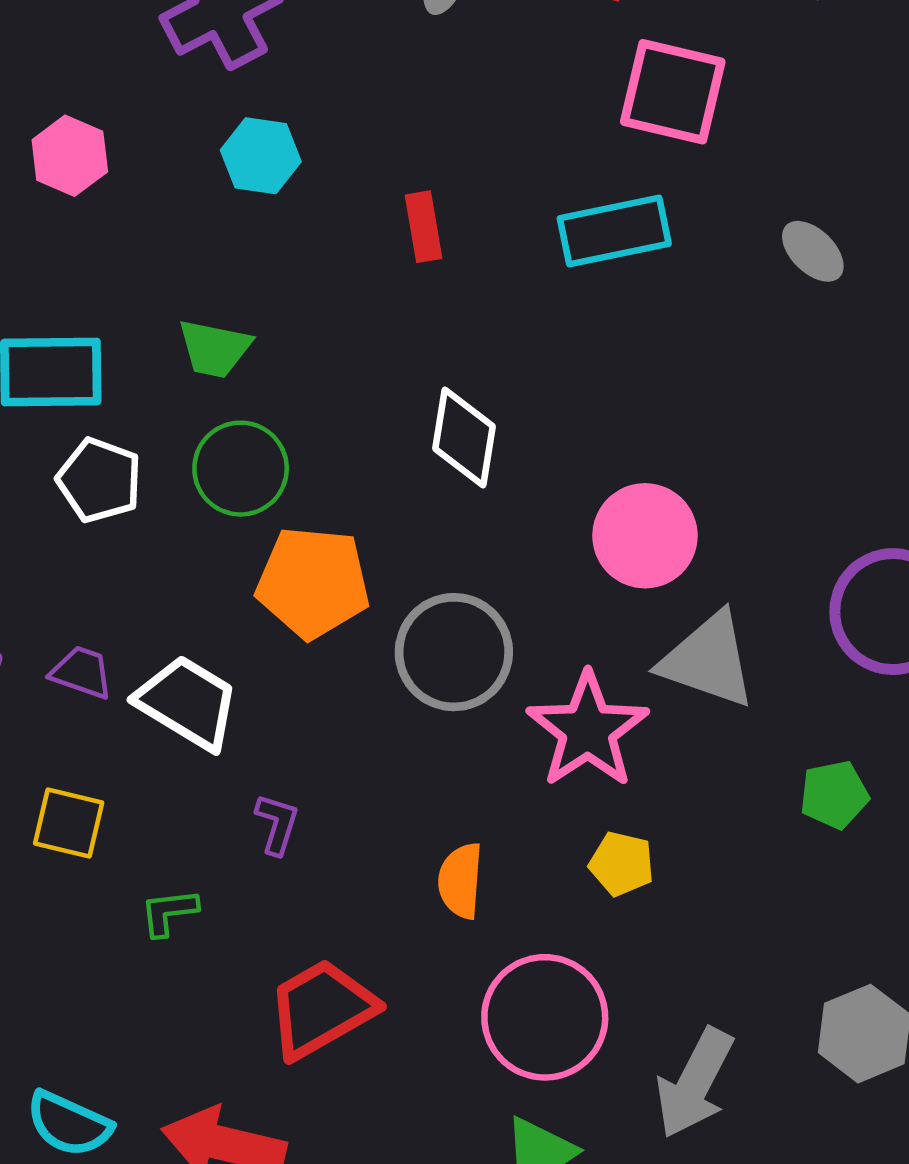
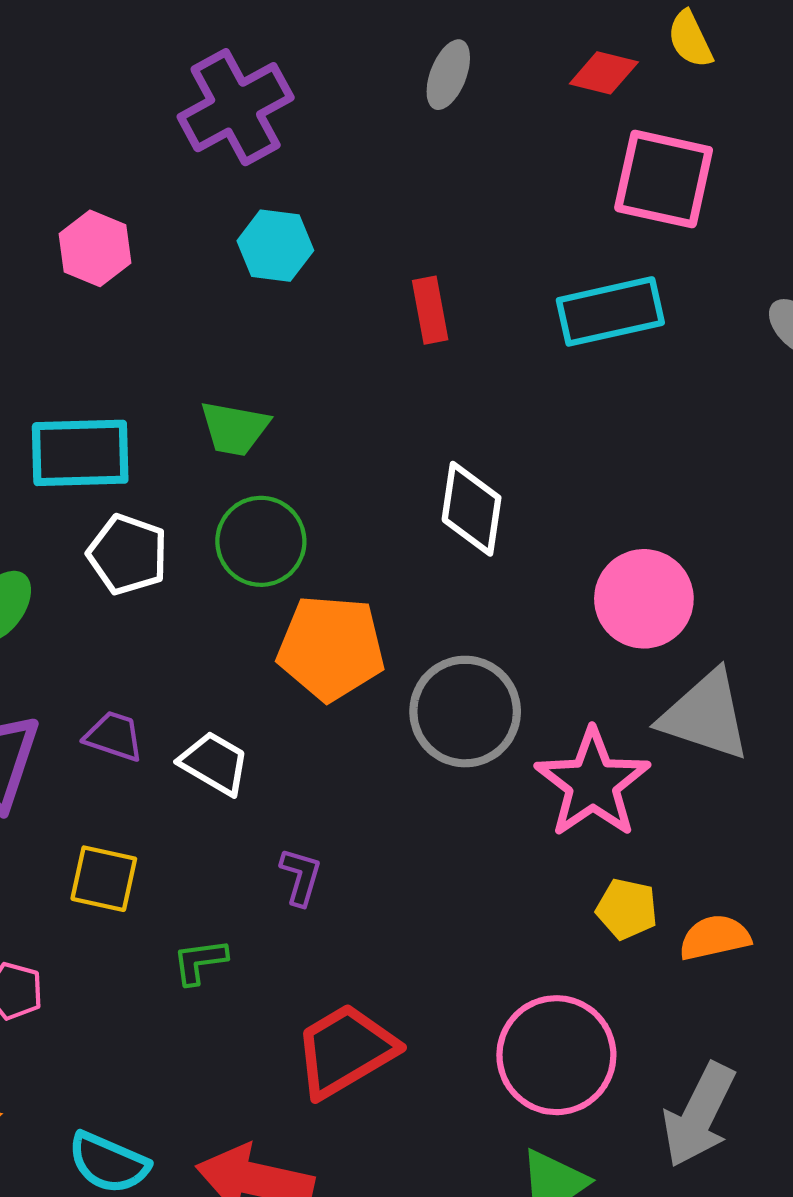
white trapezoid: (188, 703) -> (214, 763), size x0.7
orange semicircle: (460, 881) -> (715, 937), moved, turned 74

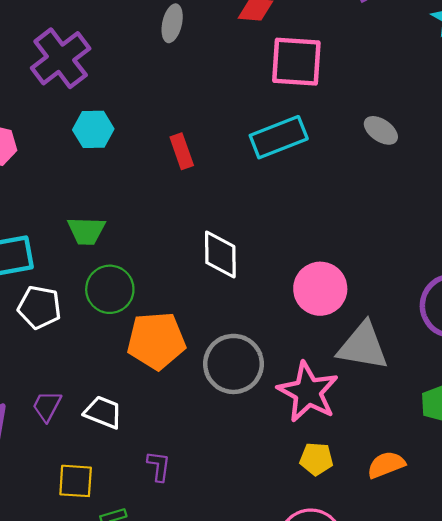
purple trapezoid: (114, 736) -> (47, 406), turned -72
yellow square: (104, 879) -> (76, 481), moved
yellow pentagon: (627, 909) -> (316, 459), moved

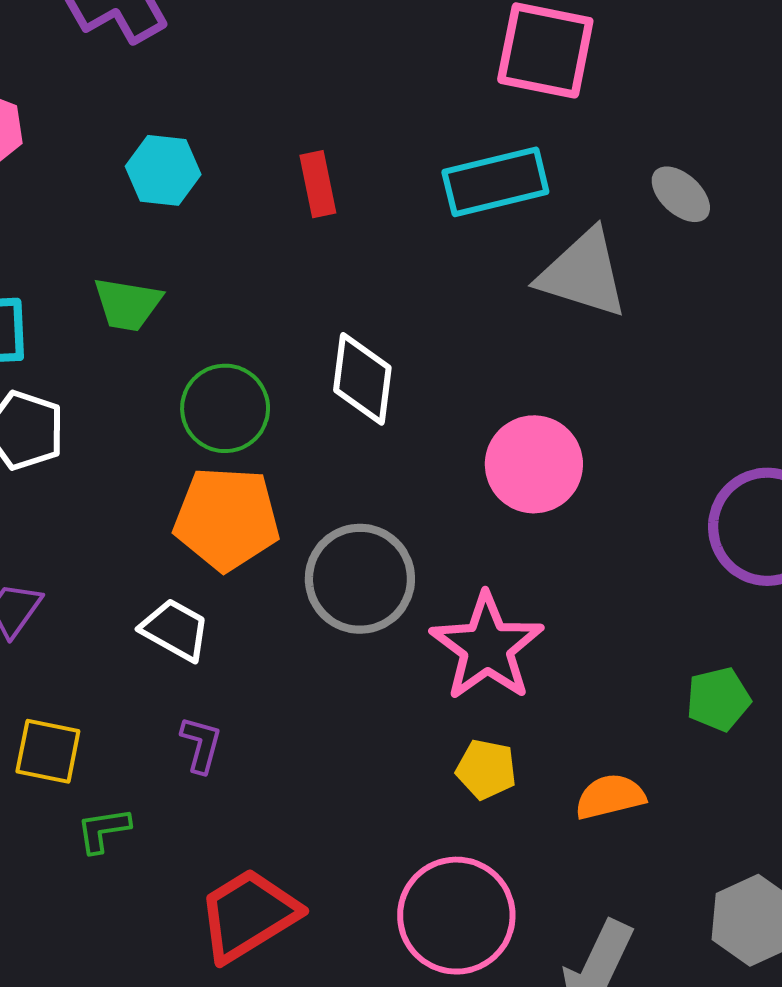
cyan hexagon: (93, 129) -> (163, 170), moved
green circle: (110, 289) -> (225, 408), moved
gray triangle: (363, 346) -> (583, 274), moved
white trapezoid: (103, 412) -> (175, 630), moved

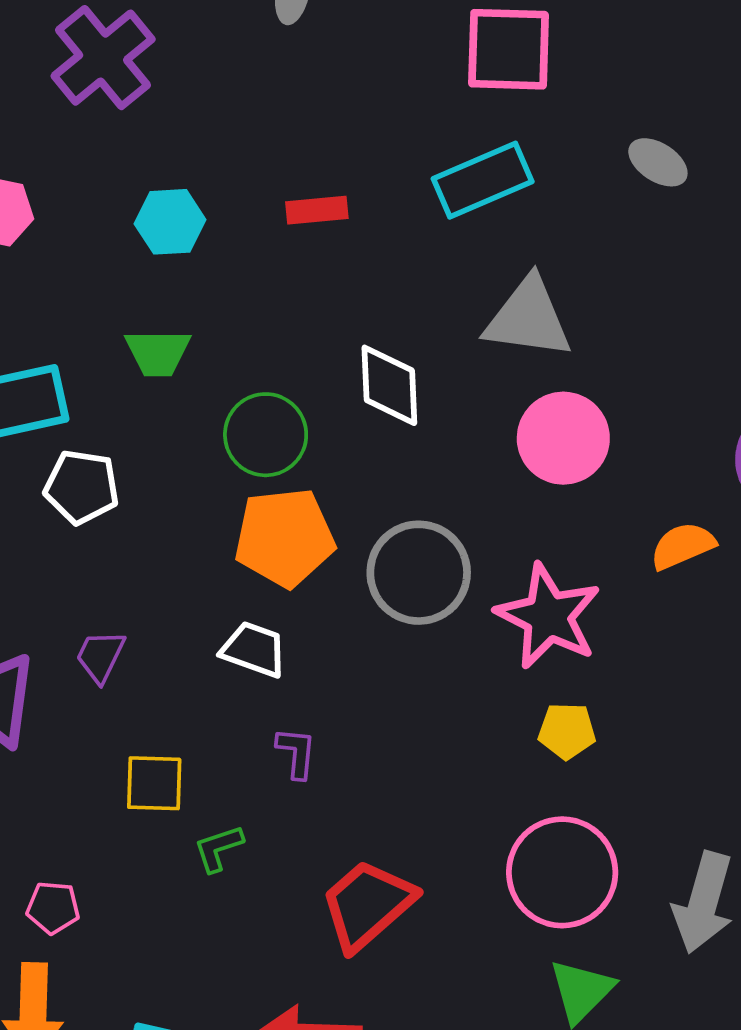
red rectangle: (318, 184) -> (317, 210), turned -74
gray triangle: (583, 274) -> (528, 318), moved
orange semicircle: (610, 797) -> (683, 546), moved

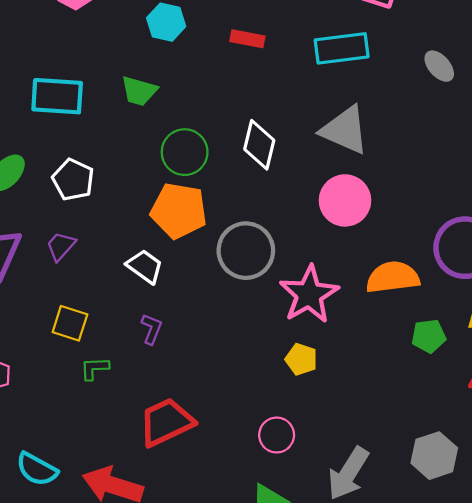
white pentagon: (82, 487) -> (73, 180), moved
orange semicircle: (683, 546) -> (393, 277), size x1.4
pink circle: (562, 872) -> (277, 435), size x0.6

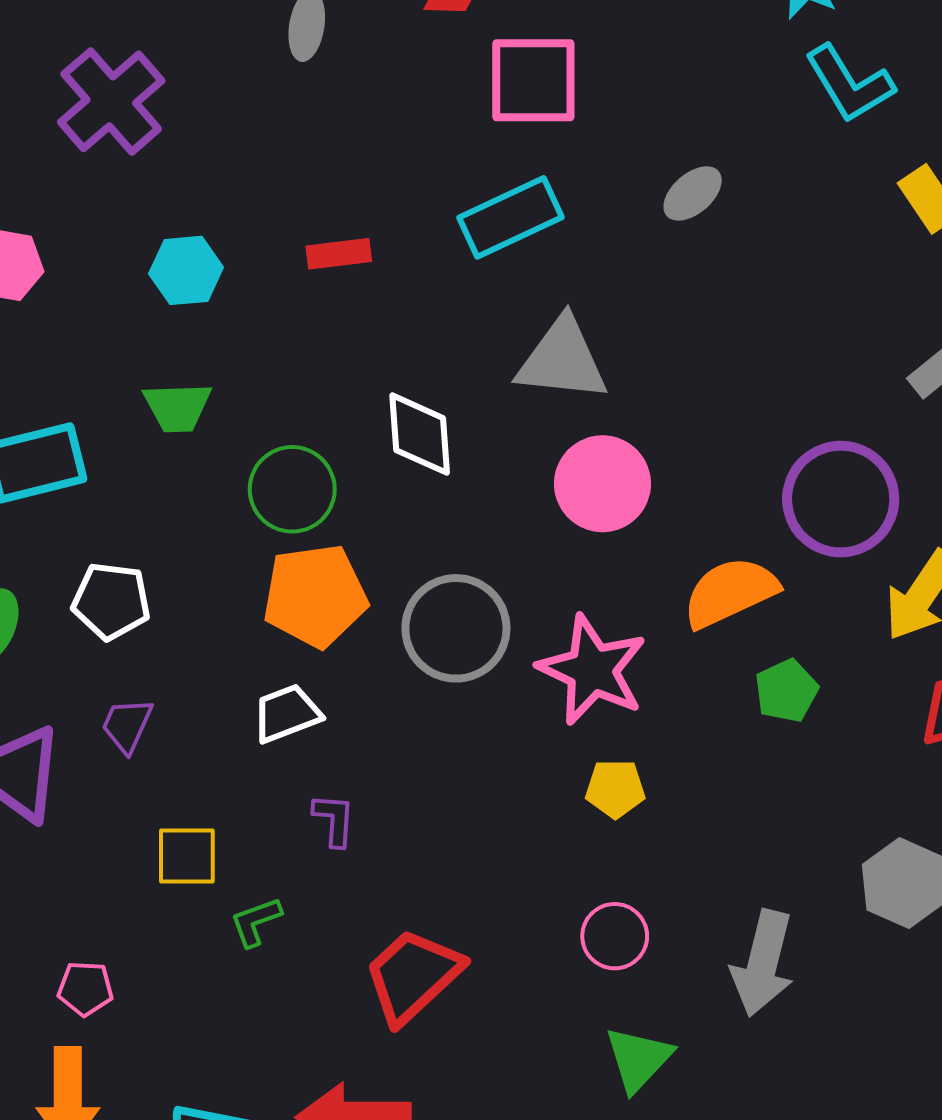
gray ellipse: (439, 66) -> (693, 193), turned -72
white trapezoid: (145, 266) -> (287, 713), turned -39
green pentagon: (429, 336) -> (786, 691), moved

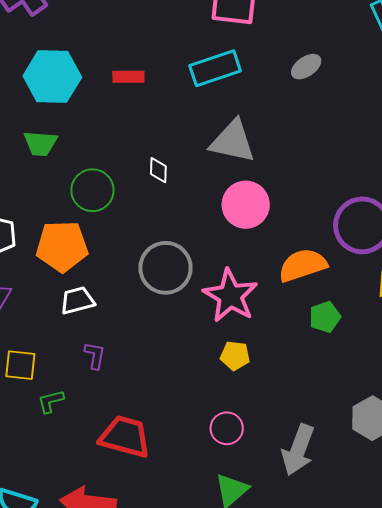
cyan hexagon: (186, 270) -> (52, 77), size x1.6
white diamond: (420, 434) -> (158, 170), size x0.6
orange pentagon: (315, 596) -> (62, 246), moved
red trapezoid: (413, 976) -> (125, 437), turned 52

